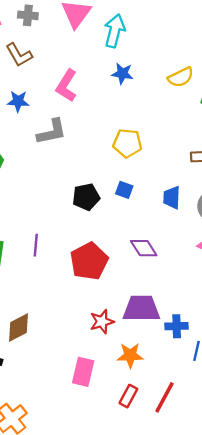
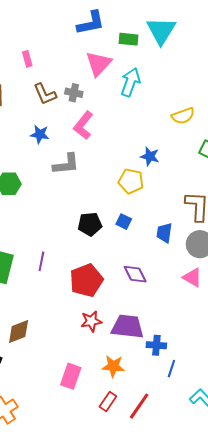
gray cross: (28, 15) -> (74, 93), moved
blue star: (122, 74) -> (150, 156), moved
yellow semicircle: (181, 77) -> (183, 116), moved
red star: (102, 322) -> (91, 321), moved

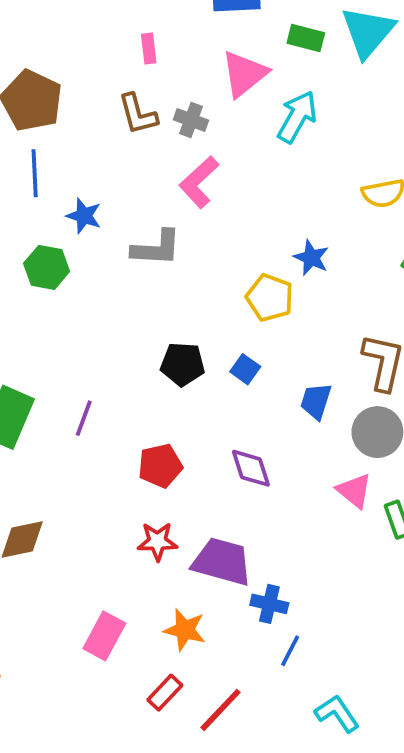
pink rectangle: (27, 59) -> (149, 49), moved
blue star: (40, 134) -> (84, 216), moved
red pentagon: (86, 280) -> (160, 466), size x0.7

